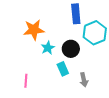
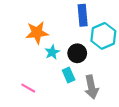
gray arrow: (84, 80) -> (91, 87), size x1.5
pink line: (26, 81) -> (28, 88), turned -64

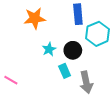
orange star: (37, 33) -> (35, 18), moved
pink line: (28, 88) -> (11, 80), moved

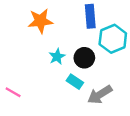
cyan rectangle: (65, 71) -> (75, 82), turned -32
gray arrow: (86, 82) -> (100, 95), turned 70

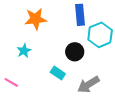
cyan star: (57, 57) -> (24, 51), moved
cyan rectangle: (75, 82) -> (58, 73), moved

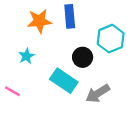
blue rectangle: (80, 15) -> (70, 16), moved
cyan rectangle: (58, 73) -> (64, 81), size x1.6

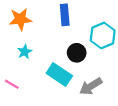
orange star: (39, 21) -> (20, 19), moved

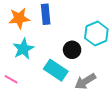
blue rectangle: (65, 15) -> (46, 14), moved
cyan star: (25, 52) -> (23, 49), size x1.5

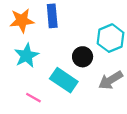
pink line: (11, 79) -> (33, 98), moved
gray arrow: (85, 81) -> (111, 80), moved

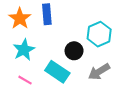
orange star: (22, 21) -> (20, 18), turned -30
pink line: (33, 98) -> (25, 80), moved

